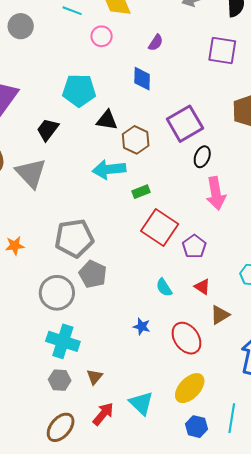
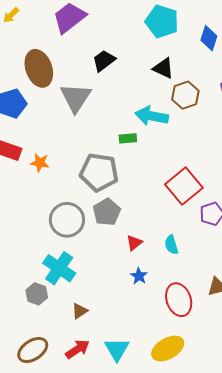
cyan pentagon: (79, 90) -> (162, 21), moved
green rectangle: (141, 192) -> (128, 138), moved
red triangle: (202, 287) -> (134, 243), moved, turned 30
gray hexagon: (60, 380) -> (37, 294), moved

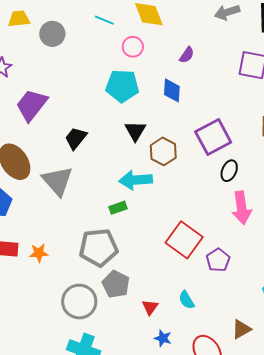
black triangle: (163, 68) -> (135, 131), turned 50

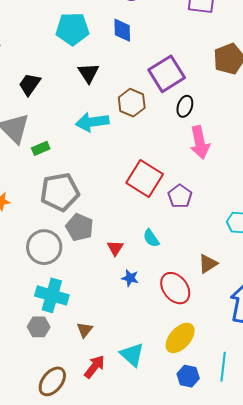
brown hexagon: (163, 151) -> (132, 103), moved
green rectangle: (118, 208) -> (41, 148), moved

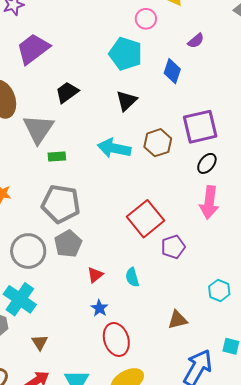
red ellipse: (175, 288) -> (116, 339), moved
brown triangle: (85, 330) -> (40, 342), turned -30

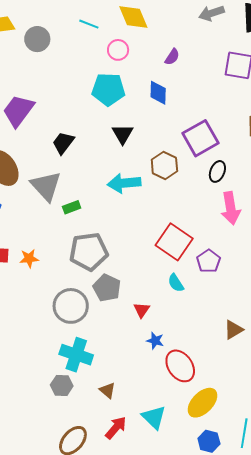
cyan semicircle: (132, 277) -> (176, 283), moved

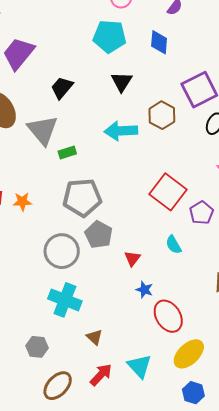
cyan semicircle: (176, 283) -> (174, 245), moved
gray hexagon: (62, 386) -> (37, 347), moved

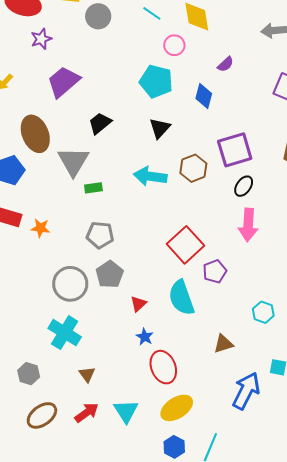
gray pentagon: (82, 198) -> (100, 235), size x0.7
cyan semicircle: (174, 245) -> (181, 298), size x1.8

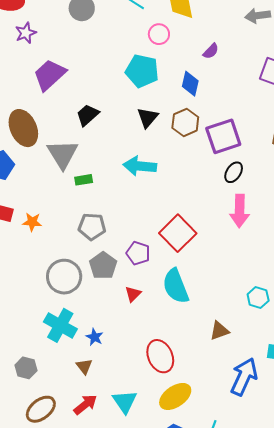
brown hexagon: (193, 168) -> (185, 122), moved
purple pentagon: (215, 271) -> (138, 253), moved, turned -30
blue star: (145, 337) -> (95, 337), moved

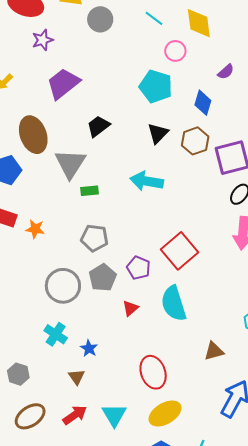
cyan cross: (60, 325) -> (56, 334), size x0.7

